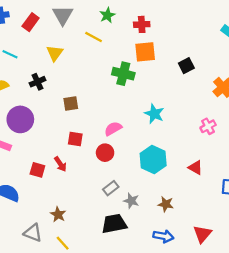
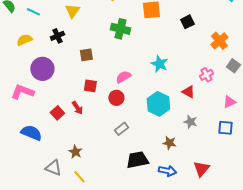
green cross: (123, 74) -> (120, 29), moved
red triangle: (195, 168) -> (188, 92), moved
red square: (37, 170) -> (57, 113), turned 32
gray star: (131, 201) -> (190, 122), moved
black trapezoid: (114, 224) -> (137, 160), moved

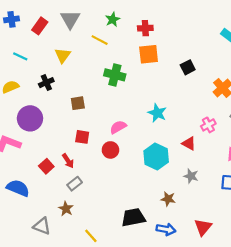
gray rectangle: (121, 129) -> (75, 184), moved
yellow line: (79, 177) -> (91, 236), moved

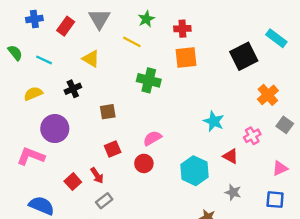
yellow triangle: (63, 55) -> (91, 59), turned -35
black square: (188, 67) -> (244, 56), moved, size x1.6
cyan star: (157, 113) -> (214, 121), moved
red square: (82, 137) -> (113, 149), turned -32

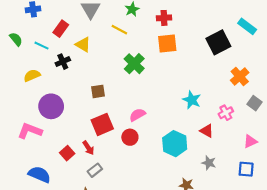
red rectangle: (66, 26) -> (61, 29), moved
green cross: (149, 80) -> (134, 64), turned 30
black cross: (73, 89) -> (63, 62), moved
red square: (113, 149) -> (102, 124), size x1.5

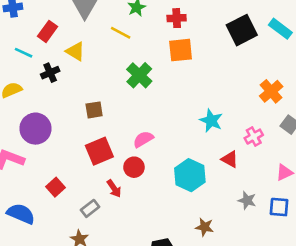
black square: (218, 42) -> (242, 30), moved
red arrow: (88, 148) -> (114, 188), moved
gray star: (209, 163) -> (247, 200), moved

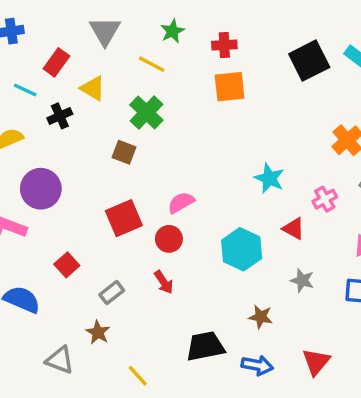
green cross: (139, 75) -> (146, 113), moved
brown square: (94, 110) -> (124, 152), moved, turned 30
red arrow: (114, 188) -> (164, 282), moved
gray star: (247, 200) -> (302, 280), moved

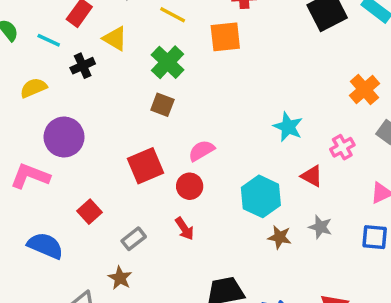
orange square: (230, 87) -> (225, 37), moved
brown square: (124, 152) -> (162, 105), moved
brown star: (261, 317) -> (280, 237), moved

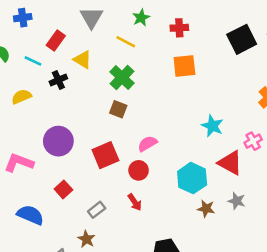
orange square: (225, 37) -> (184, 66), moved
purple circle: (64, 137) -> (58, 141), moved
red triangle: (312, 176) -> (230, 163), size x1.5

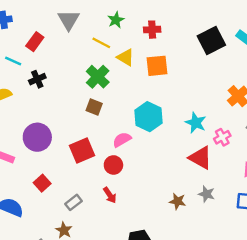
yellow triangle: (83, 60) -> (126, 57), moved
cyan star: (212, 126) -> (196, 123), moved
cyan hexagon: (192, 178) -> (149, 117), moved

